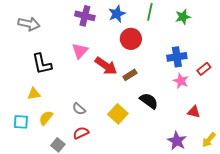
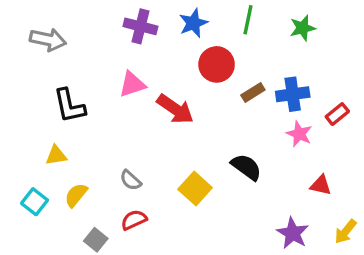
pink triangle: (80, 51) -> (132, 84), turned 30
brown rectangle: (130, 75) -> (253, 93), moved
cyan square: (21, 122) -> (35, 202), turned 35

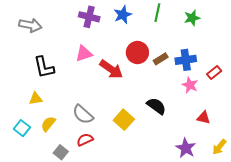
red circle: (217, 64) -> (137, 53), moved
gray semicircle: (131, 180) -> (83, 114), size x1.5

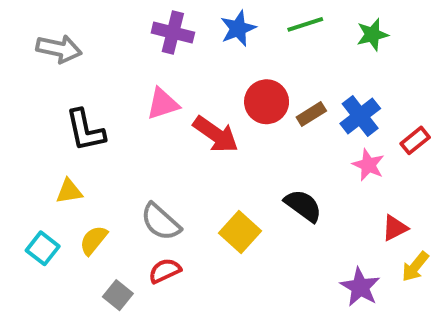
green line: (157, 13) -> (305, 24), turned 60
blue cross: (186, 60) -> (360, 116), turned -30
red triangle: (204, 118) -> (395, 228), turned -40
yellow arrow: (219, 147) -> (415, 267), moved

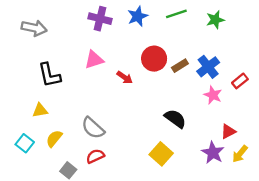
red arrow: (216, 134) -> (125, 77), size x0.6
yellow square: (240, 232) -> (161, 154), moved
purple star: (360, 287) -> (213, 153), moved

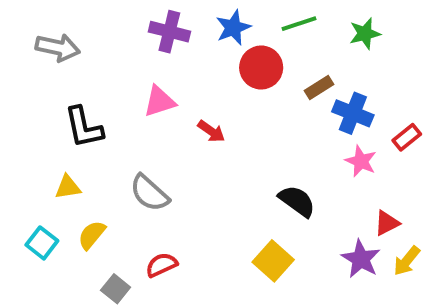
red circle: (154, 59) -> (261, 67), moved
brown rectangle: (180, 66) -> (319, 87), moved
blue cross: (208, 67) -> (353, 113), turned -30
gray semicircle: (93, 128) -> (149, 193), moved

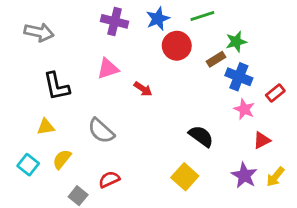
green star: (365, 34) -> (236, 42), moved
red triangle: (387, 223) -> (262, 140), moved

